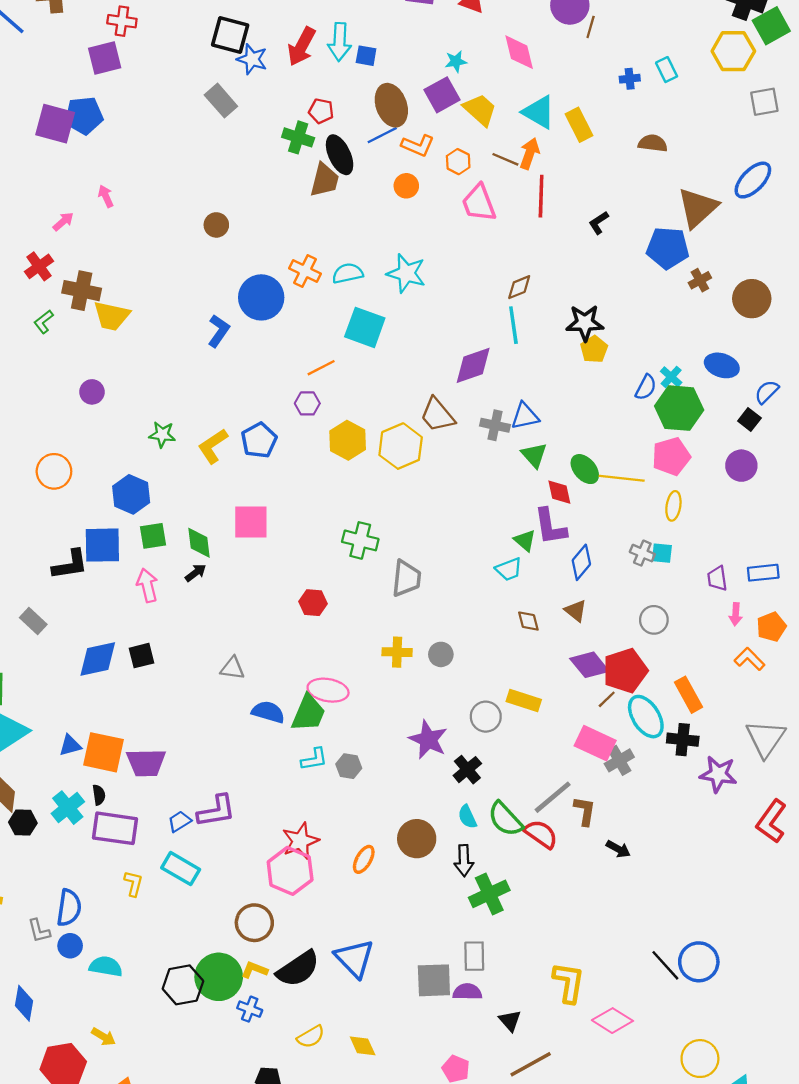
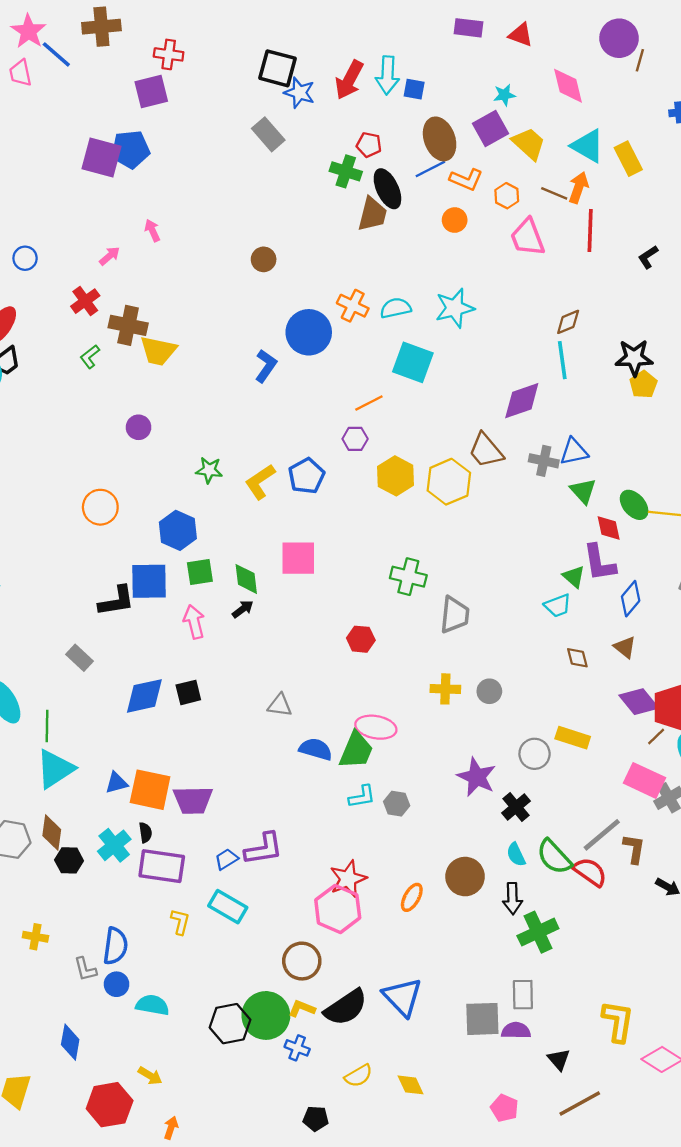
cyan star: (406, 273) -> (455, 308), turned -30

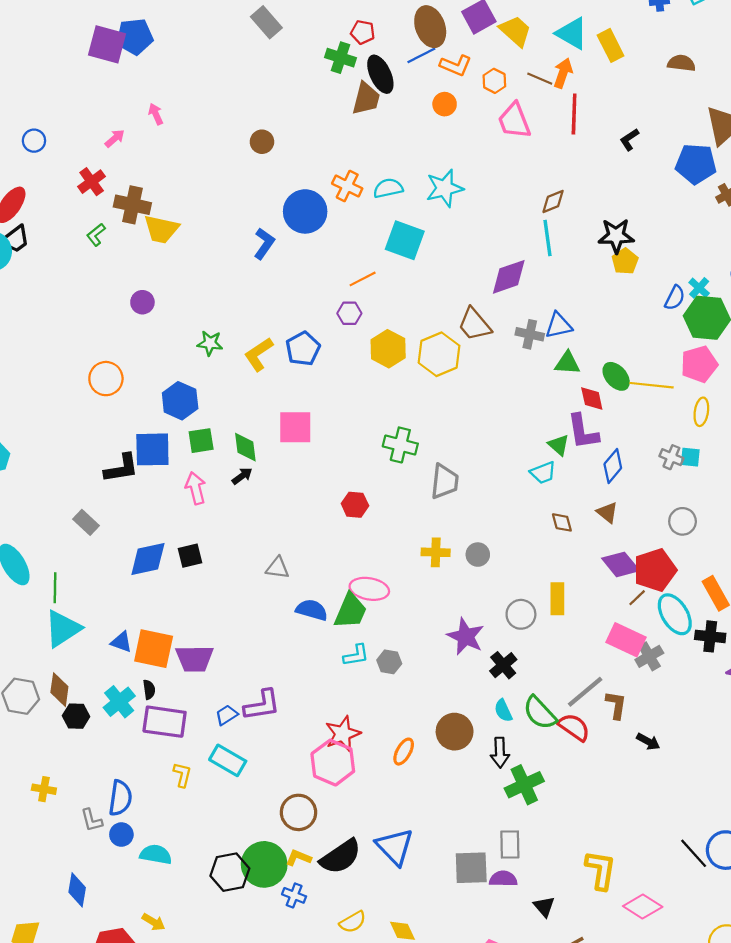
green triangle: (583, 491) -> (567, 363), turned -44
yellow rectangle: (573, 738) -> (557, 599), turned 72
blue triangle: (117, 783) -> (121, 642), turned 35

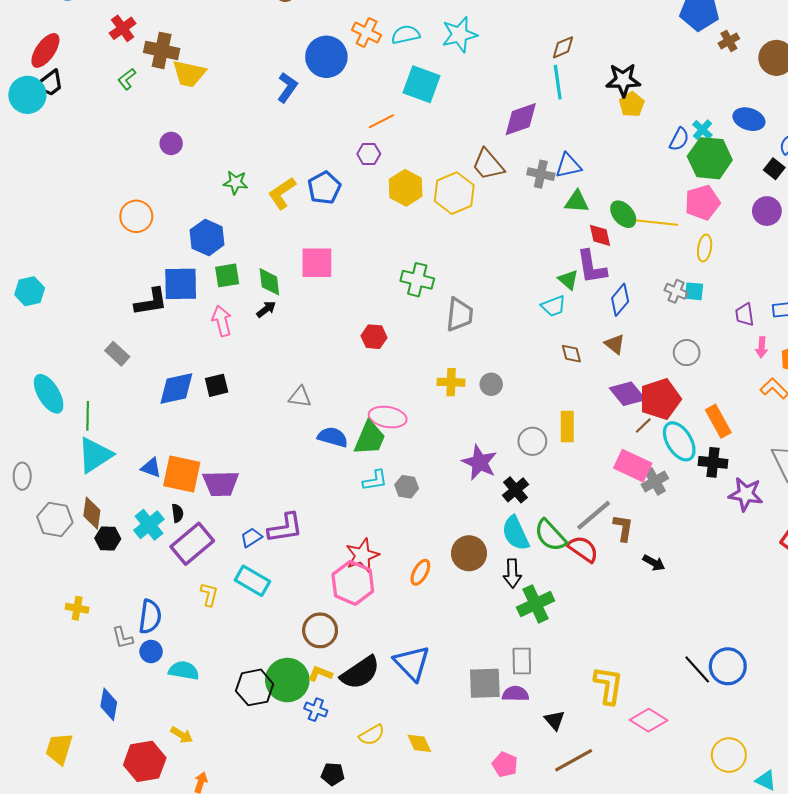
cyan semicircle: (503, 711) -> (515, 533), size x1.6
purple rectangle: (165, 722) -> (192, 544), turned -48

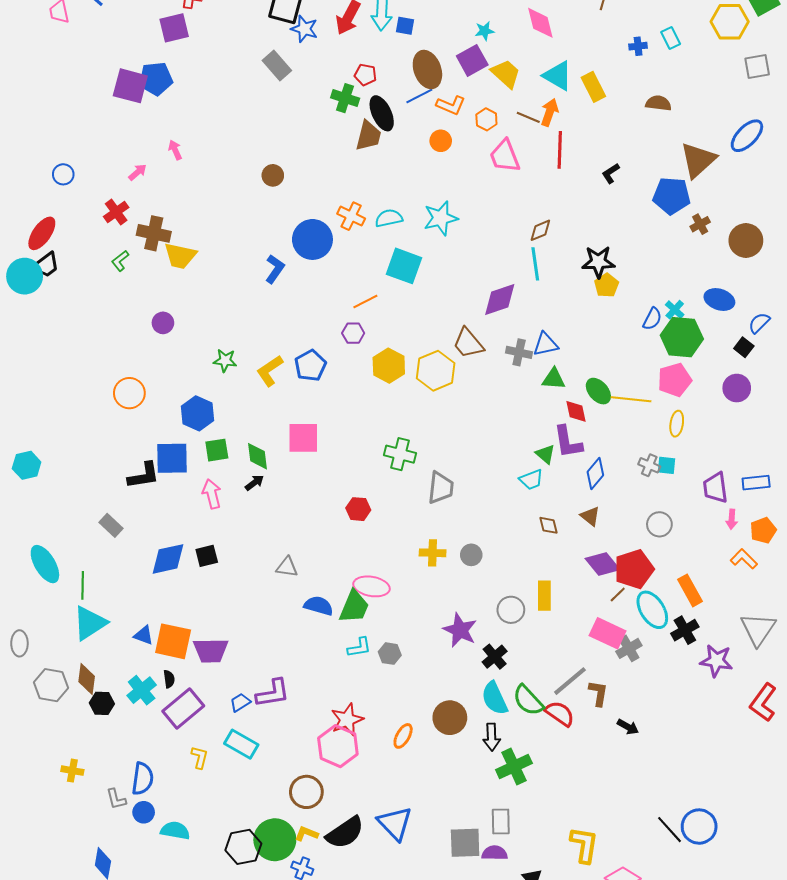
purple trapezoid: (745, 315) -> (715, 488), size x1.4
black cross: (713, 462) -> (685, 630), turned -36

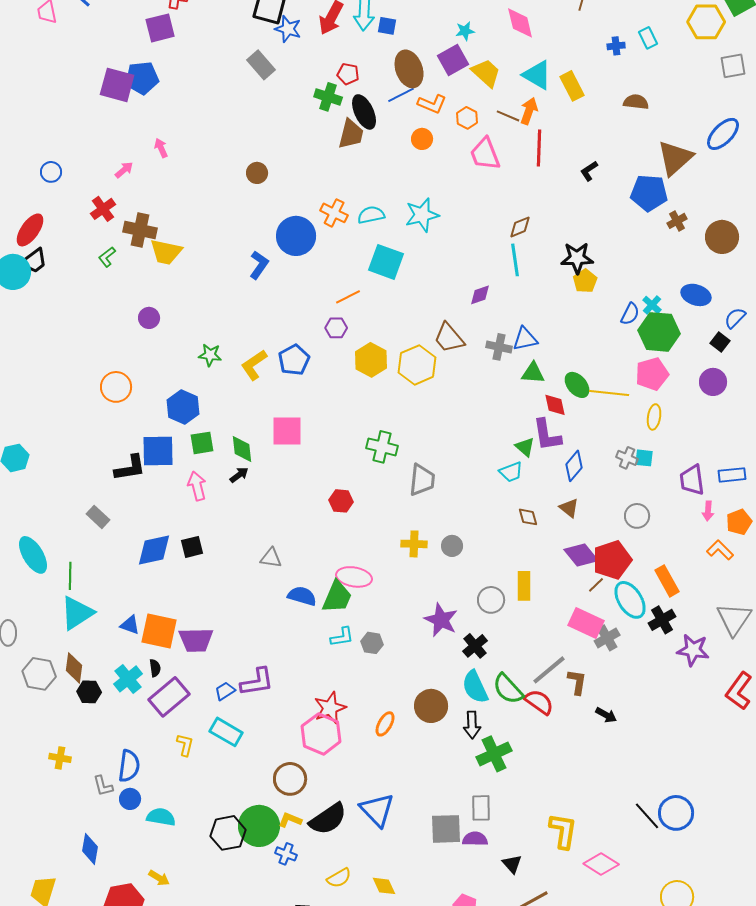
purple diamond: (500, 299) -> (480, 295), size x0.6

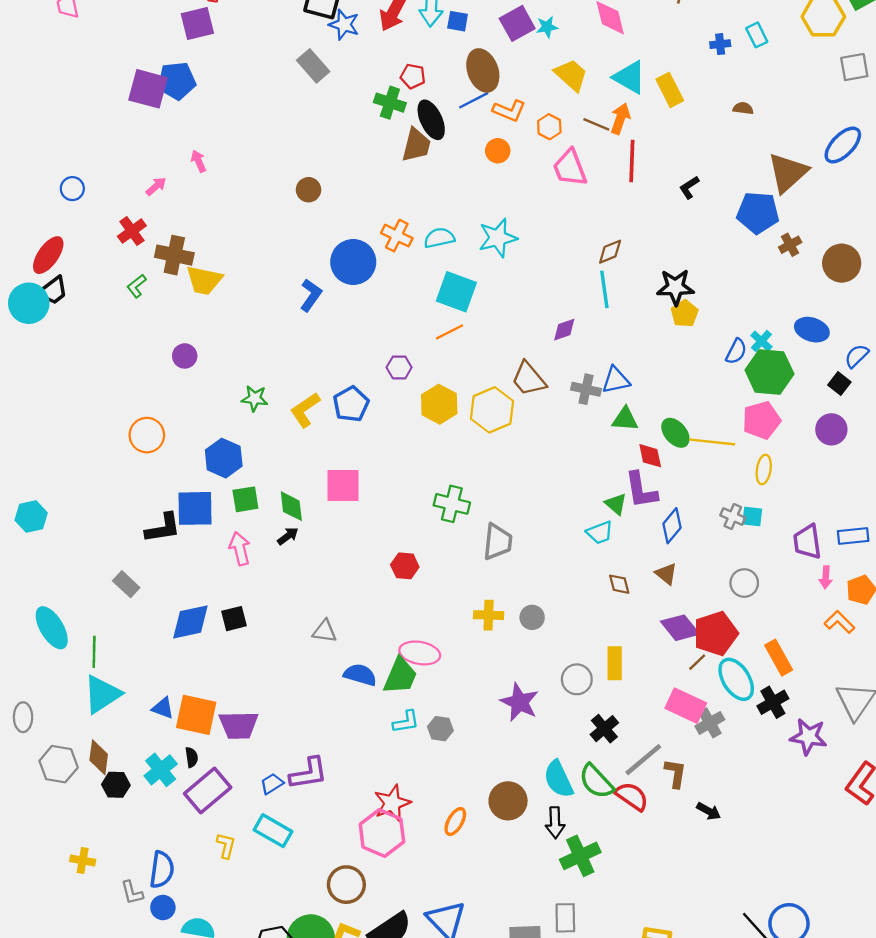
purple square: (453, 60) -> (517, 23), moved
brown semicircle: (636, 102) -> (743, 108), size x0.7
orange line: (348, 297) -> (450, 332), moved
black cross: (475, 646) -> (604, 729), moved

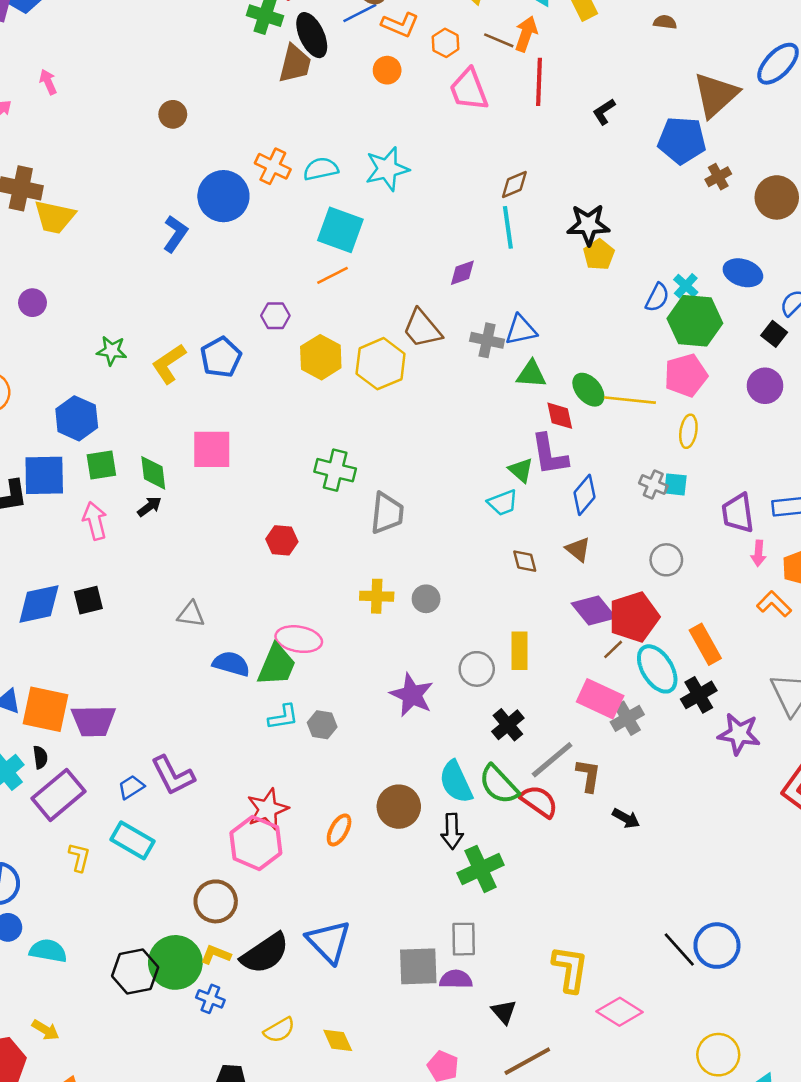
purple L-shape: (309, 773) -> (173, 775), turned 72

